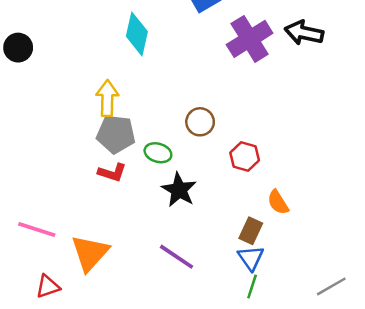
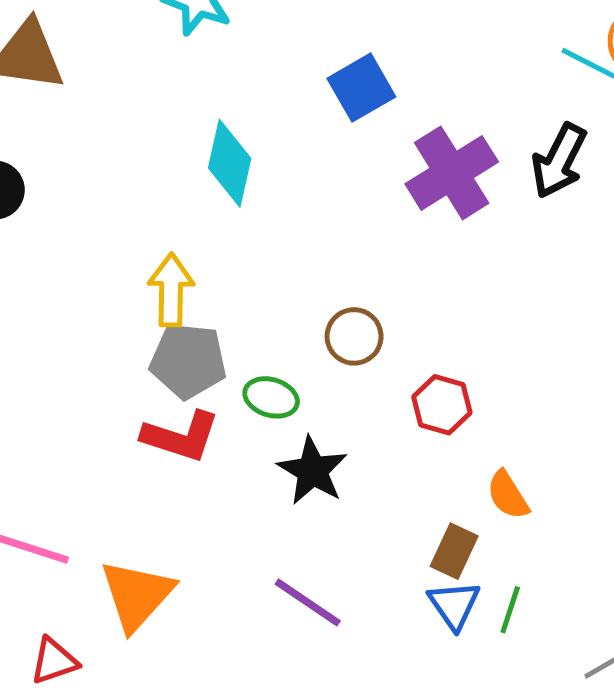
black arrow: (304, 33) -> (559, 161), turned -75
red L-shape: (112, 173) -> (181, 436), size x1.4
green line: (252, 286) -> (510, 610), moved

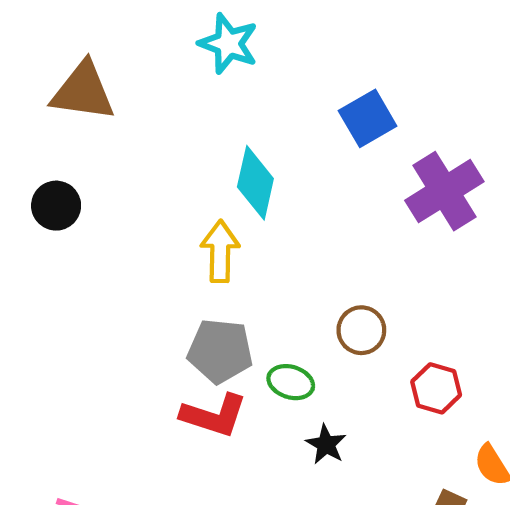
yellow arrow: (171, 290) -> (220, 251), moved
black star: (313, 471) -> (326, 444), size x0.7

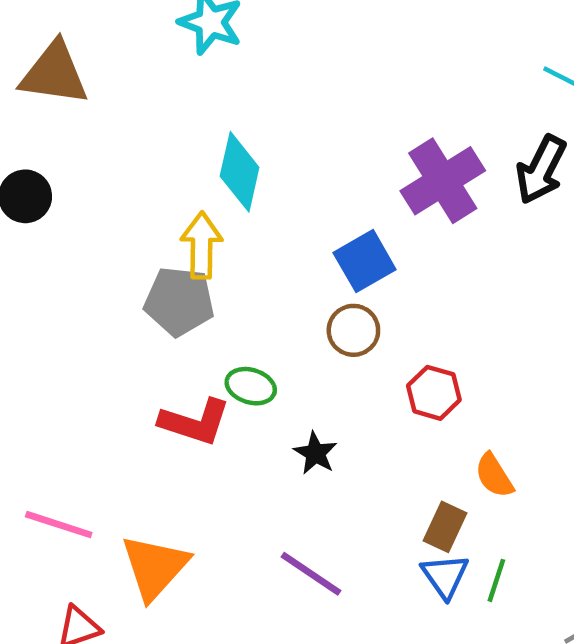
blue square: (368, 118) -> (365, 261), moved
gray pentagon: (220, 351) -> (179, 301), moved
green ellipse: (291, 382) -> (251, 386), moved

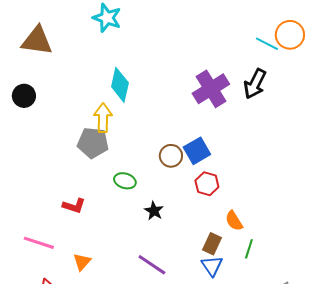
blue square: (365, 261) -> (197, 151), moved
red L-shape: (195, 422) -> (74, 206), moved, size x0.7
orange triangle: (155, 567) -> (82, 262), size x0.6
green line: (496, 580) -> (249, 249), moved

